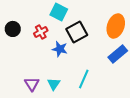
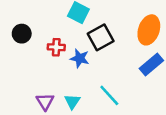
red cross: (41, 32) -> (56, 47), moved, turned 32
cyan line: (84, 79) -> (109, 95), turned -66

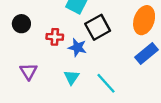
purple triangle: (45, 102) -> (29, 71), moved
cyan triangle: (72, 102) -> (71, 77), moved

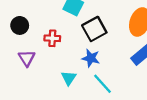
blue star: (77, 48) -> (91, 58), moved
purple triangle: (29, 71) -> (27, 58), moved

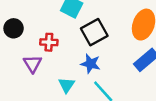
purple triangle: (27, 58) -> (32, 64), moved

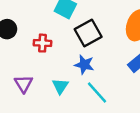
purple triangle: (32, 64) -> (23, 84), moved

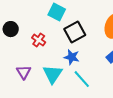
red cross: (42, 43) -> (39, 40), turned 32
cyan triangle: (60, 86) -> (53, 74), size x1.5

